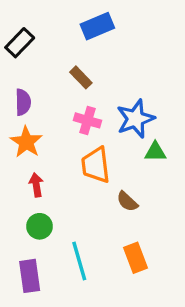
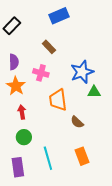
pink cross: (87, 120) -> (41, 73), moved

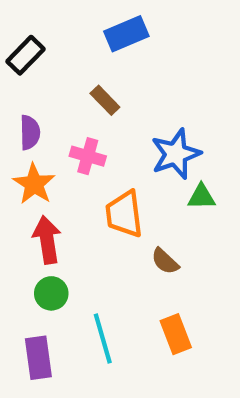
red arrow: (22, 112) -> (47, 240), size x1.5

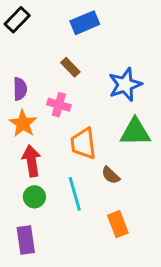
black rectangle: (26, 55) -> (17, 20), moved
blue star: (176, 154) -> (125, 85), moved
green triangle: (201, 197) -> (135, 132), size x1.6
cyan line: (103, 338) -> (75, 194), moved

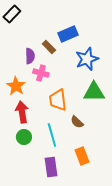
blue rectangle: (85, 23) -> (68, 34), moved
purple semicircle: (20, 89) -> (30, 56), moved
purple rectangle: (26, 240) -> (51, 167), moved

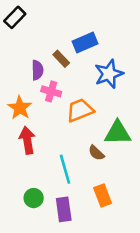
green triangle: (94, 92) -> (118, 133), moved
orange trapezoid: (58, 100) -> (80, 110), moved, turned 75
green circle: (24, 137) -> (34, 198), moved

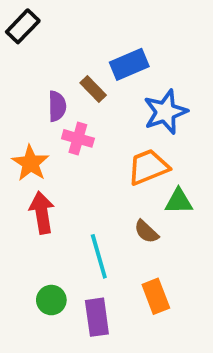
orange trapezoid: (80, 110) -> (148, 167), moved
green triangle: (118, 133) -> (179, 201), size x0.7

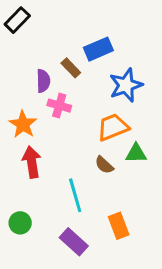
brown semicircle: (146, 232) -> (104, 165), moved
green circle: (51, 300) -> (20, 223), moved
purple rectangle: (97, 317) -> (74, 242), turned -40

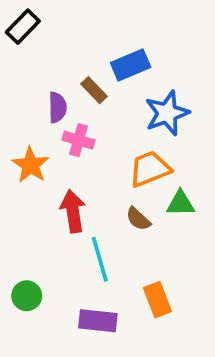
red arrow: (32, 162) -> (73, 211), moved
purple rectangle: (74, 242) -> (98, 321), turned -36

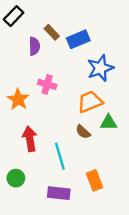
brown rectangle: (94, 90) -> (52, 32), moved
purple semicircle: (57, 107) -> (34, 46), moved
red arrow: (73, 211) -> (30, 139), moved

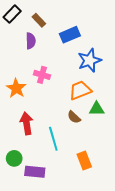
brown rectangle: (52, 32) -> (39, 20), moved
purple rectangle: (59, 193) -> (35, 172), moved

